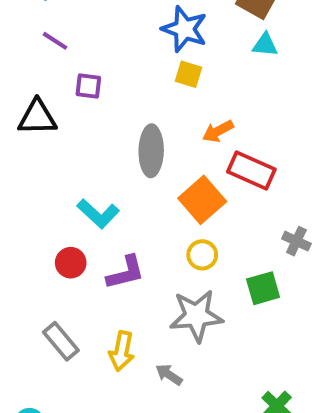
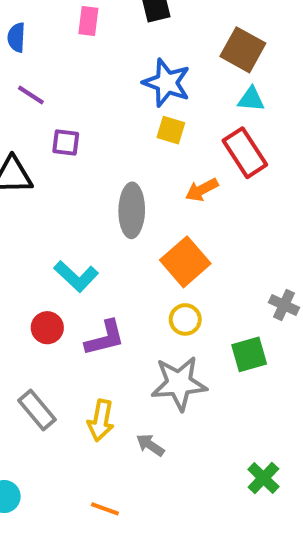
red rectangle: (251, 170) -> (245, 153), moved, turned 33

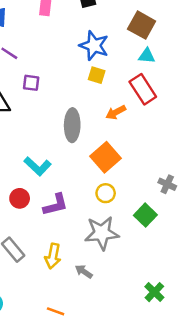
green square: (249, 354) -> (145, 215), turned -30

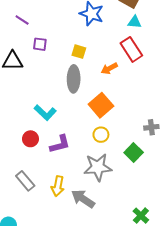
yellow square: (97, 75) -> (79, 52), moved
gray cross: (167, 184) -> (151, 127), turned -32
gray arrow: (84, 272) -> (83, 199), size x1.6

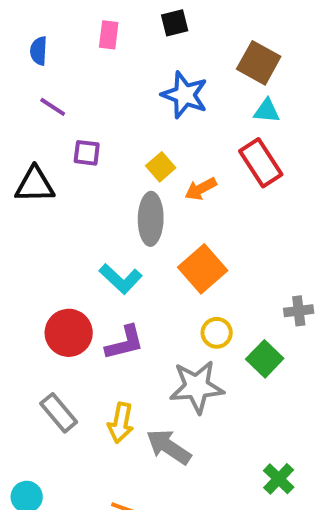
yellow square: (79, 52) -> (161, 167), turned 32
orange arrow: (109, 68) -> (201, 189), moved
cyan L-shape: (45, 113) -> (121, 279), moved
yellow circle: (101, 135) -> (217, 333), moved
red circle: (30, 139) -> (69, 333), size x1.5

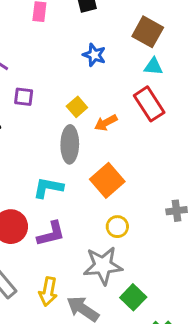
blue star: (185, 95) -> (94, 55), size x0.7
cyan L-shape: (121, 279) -> (48, 188), turned 148
green square: (265, 359) -> (133, 297), moved

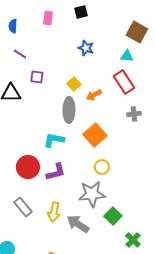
brown square: (148, 32) -> (137, 32), moved
gray cross: (177, 211) -> (134, 114), moved

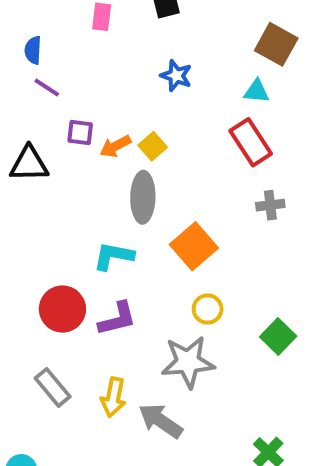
blue semicircle: (13, 26) -> (33, 50), moved
orange arrow: (94, 95) -> (115, 146), moved
green square: (113, 216) -> (278, 336), moved

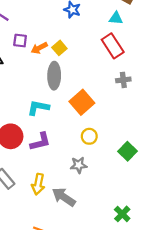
gray star: (188, 362) -> (79, 165), size x0.6

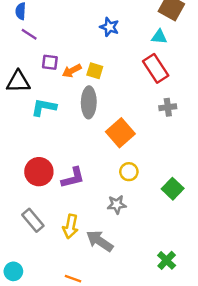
yellow square: (59, 48) -> (95, 71), turned -32
cyan L-shape: (38, 108) -> (44, 107), moved

